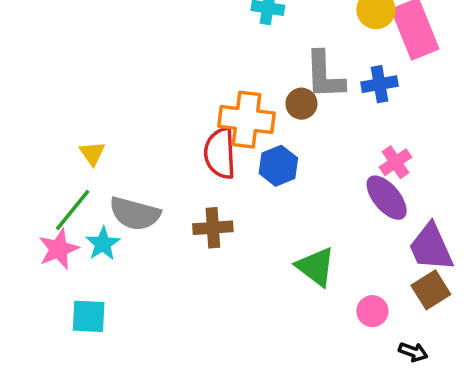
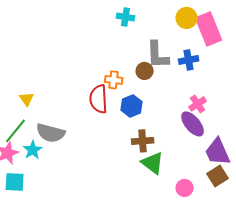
orange cross: (247, 120) -> (114, 80), size x0.6
brown cross: (213, 228) -> (143, 141), moved
cyan square: (89, 316) -> (15, 182), moved

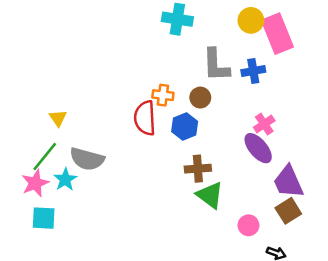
cyan cross: (126, 17) -> (177, 19), size x1.4
brown circle: (145, 71) -> (200, 98), moved

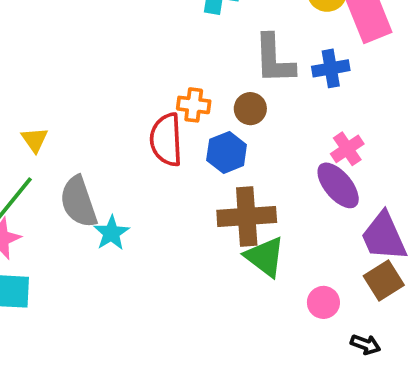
gray semicircle: (87, 159) -> (78, 202), turned 56
brown cross: (198, 169) -> (247, 216), size x1.4
cyan star: (65, 179) -> (111, 233), moved

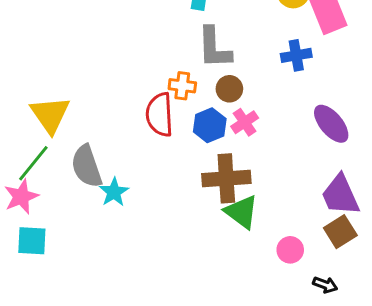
gray L-shape: (274, 59) -> (214, 48), moved
yellow triangle: (35, 140) -> (50, 115), size x1.8
pink cross: (347, 149) -> (245, 122), moved
purple ellipse: (338, 185) -> (331, 124), moved

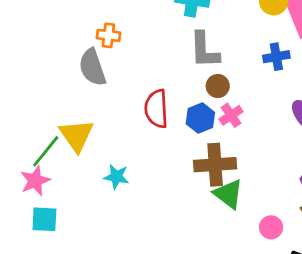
orange cross: (182, 86) -> (108, 35), moved
yellow triangle: (50, 115) -> (76, 135), moved
gray semicircle: (87, 166) -> (92, 67), moved
cyan star: (114, 192) -> (116, 177), turned -30

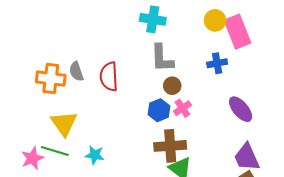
orange cross: (108, 35) -> (51, 79), moved, size x1.6
gray semicircle: (92, 67) -> (76, 71), size x0.7
red semicircle: (156, 109) -> (109, 77), moved
green line: (46, 151) -> (55, 151), moved, turned 68

